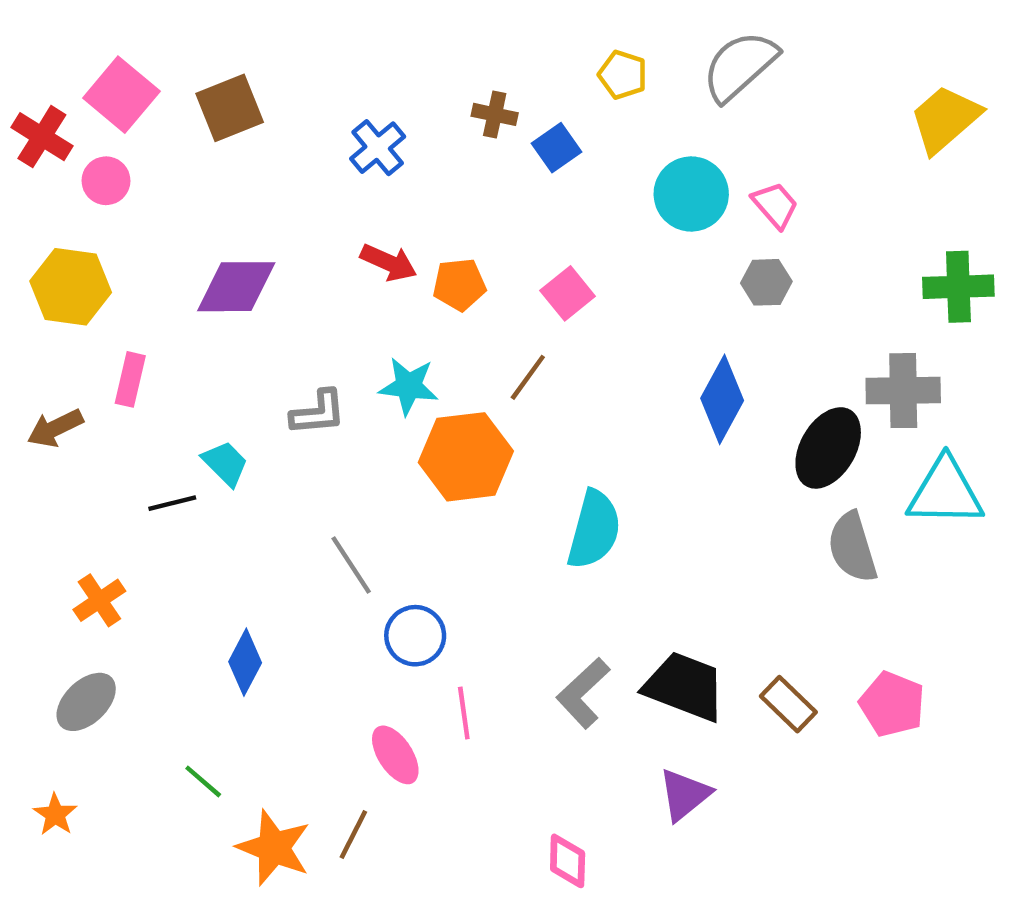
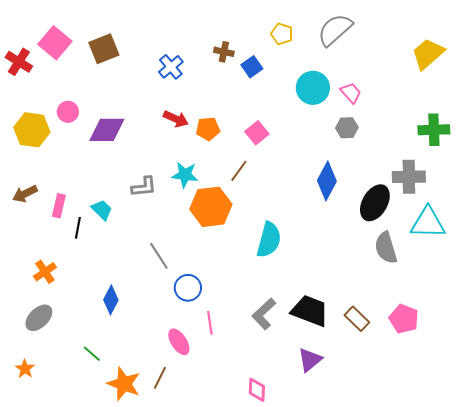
pink circle: (106, 181) -> (68, 112), moved
pink rectangle: (130, 379) -> (59, 206), moved
black line: (172, 503) -> (78, 228), turned -65

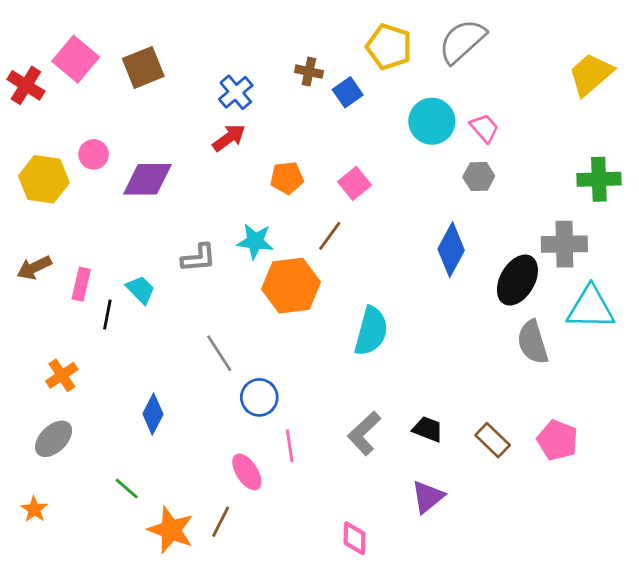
yellow pentagon: (282, 34) -> (389, 47), size x1.5
red arrow: (176, 119) -> (229, 138), moved, turned -60
black trapezoid: (310, 311) -> (428, 429), size x0.6

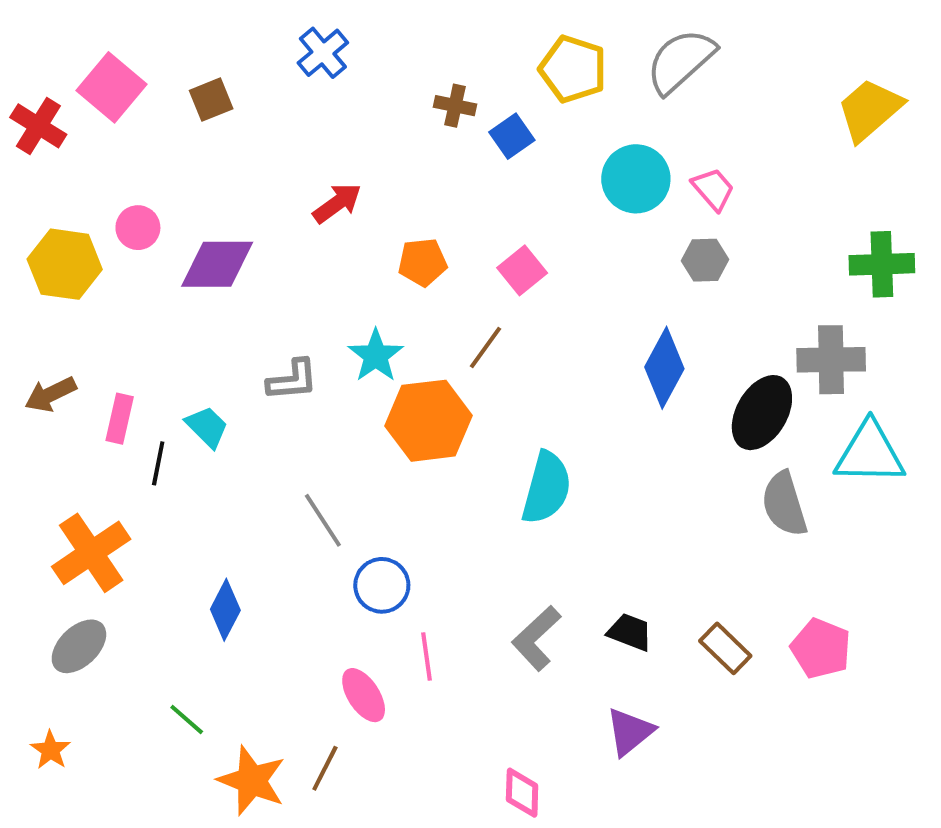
brown square: (143, 67) -> (211, 100), size x0.7
blue cross: (236, 92) -> (323, 53), moved
cyan star: (255, 241) -> (376, 356), turned 30
orange cross: (62, 375) -> (91, 553), size x1.6

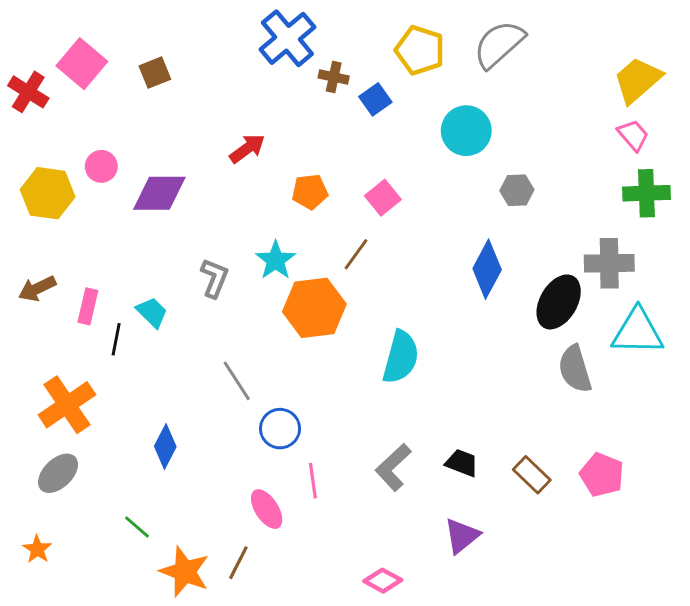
blue cross: (323, 53) -> (287, 38), moved, size x1.5
pink trapezoid: (713, 189) -> (633, 135), moved
gray L-shape: (292, 380) -> (214, 278), turned -63
pink diamond: (522, 793) -> (383, 581), turned -63

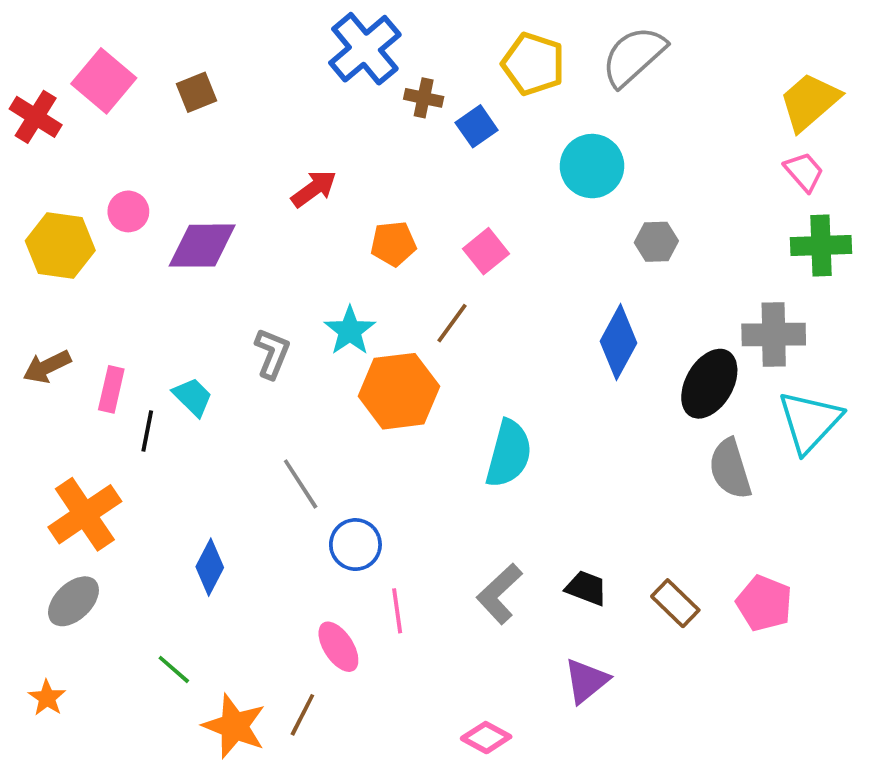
cyan triangle: (638, 332) -> (810, 422), turned -48

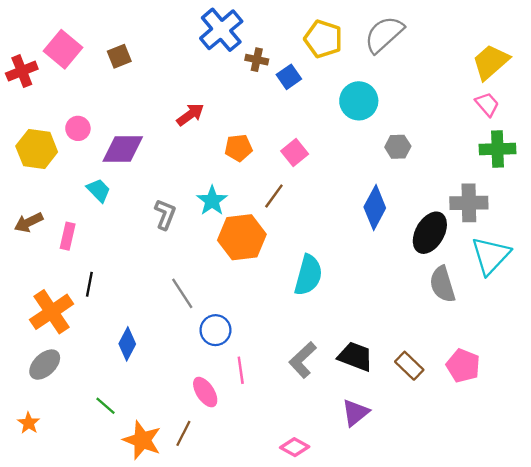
red cross: (36, 117) -> (22, 71), turned 36
cyan trapezoid: (193, 397) -> (99, 190), moved
black line: (147, 431) -> (89, 284), moved
black trapezoid: (586, 588) -> (355, 356), size x1.4

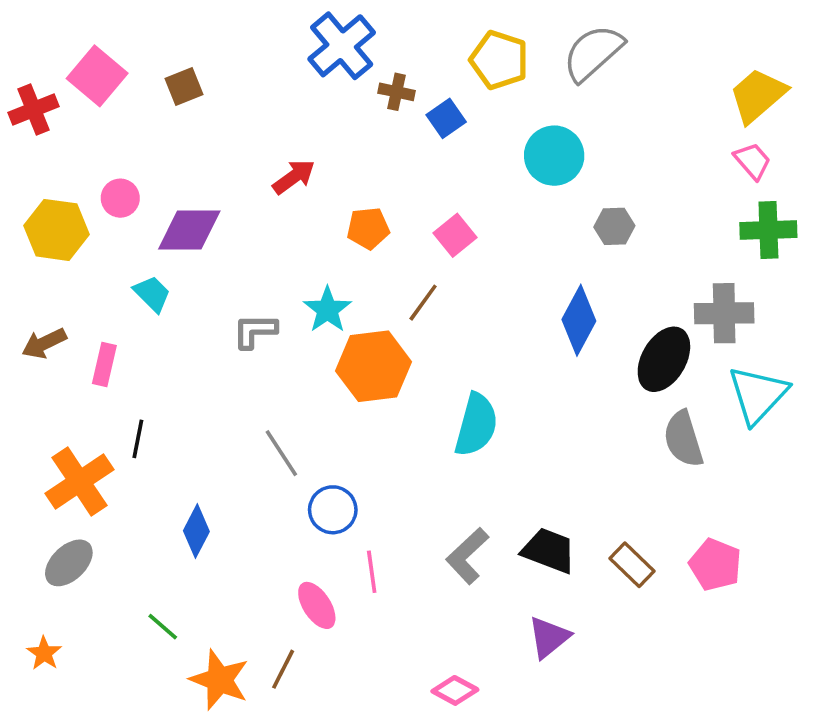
gray L-shape: (165, 214) -> (255, 331), turned -112

